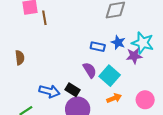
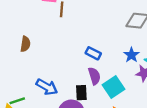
blue rectangle: (98, 47) -> (93, 53), moved
black rectangle: (72, 90) -> (81, 93), moved, turned 40

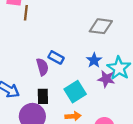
purple semicircle: (94, 76) -> (42, 67), moved

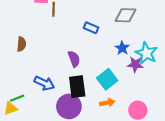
blue rectangle: (56, 57) -> (91, 28), moved
black rectangle: (43, 96) -> (77, 87), size x1.5

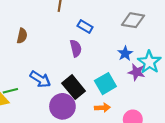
blue rectangle: (91, 28) -> (85, 26), moved
purple semicircle: (74, 59) -> (76, 48), moved
black rectangle: (77, 87) -> (74, 87), turned -40

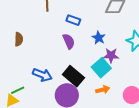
blue star: (125, 53) -> (99, 38), moved
purple star: (136, 72) -> (111, 55), moved

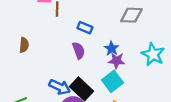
purple star: (111, 55) -> (117, 61), moved
blue arrow: (42, 75) -> (60, 87), moved

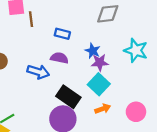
purple semicircle: (79, 50) -> (59, 58), turned -49
blue arrow: (60, 87) -> (38, 72), moved

